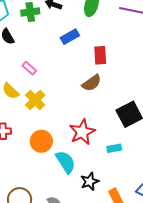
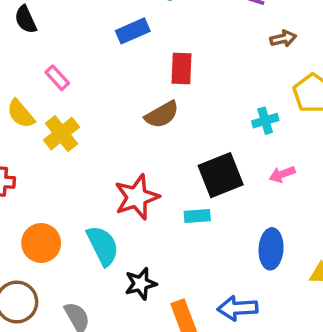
orange circle: (41, 141) -> (41, 243), moved
cyan rectangle: (114, 148) -> (197, 216), moved

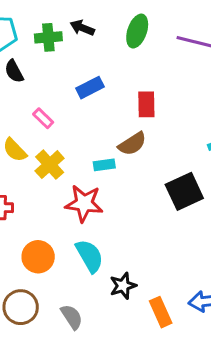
blue rectangle: (133, 31) -> (90, 88), moved
red star: (137, 197) -> (84, 203), moved, turned 30
cyan rectangle: (197, 216) -> (104, 165), moved

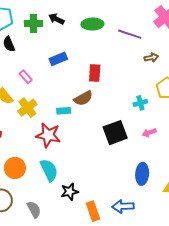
green ellipse: (137, 31) -> (92, 24), turned 65

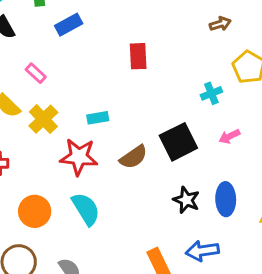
blue rectangle: (58, 59) -> (69, 25), moved
brown semicircle: (83, 98) -> (133, 157), moved
black star: (70, 192) -> (186, 200), moved, turned -30

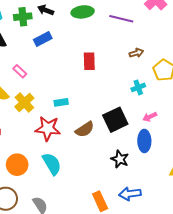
brown arrow: (220, 24) -> (136, 53), moved
blue ellipse: (226, 199) -> (144, 141), moved

